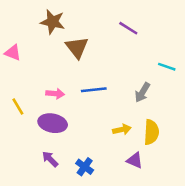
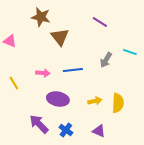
gray arrow: (142, 92) -> (106, 60), moved
purple ellipse: (53, 123) -> (58, 99), moved
purple arrow: (50, 159) -> (39, 124), size x1.5
purple triangle: (135, 160) -> (99, 131), moved

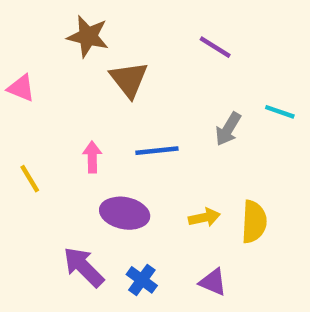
pink arrow: (43, 73) -> (92, 157), turned -96

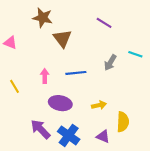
yellow semicircle: (254, 222) -> (123, 122), moved
blue cross: (142, 280) -> (69, 135), size x1.5

